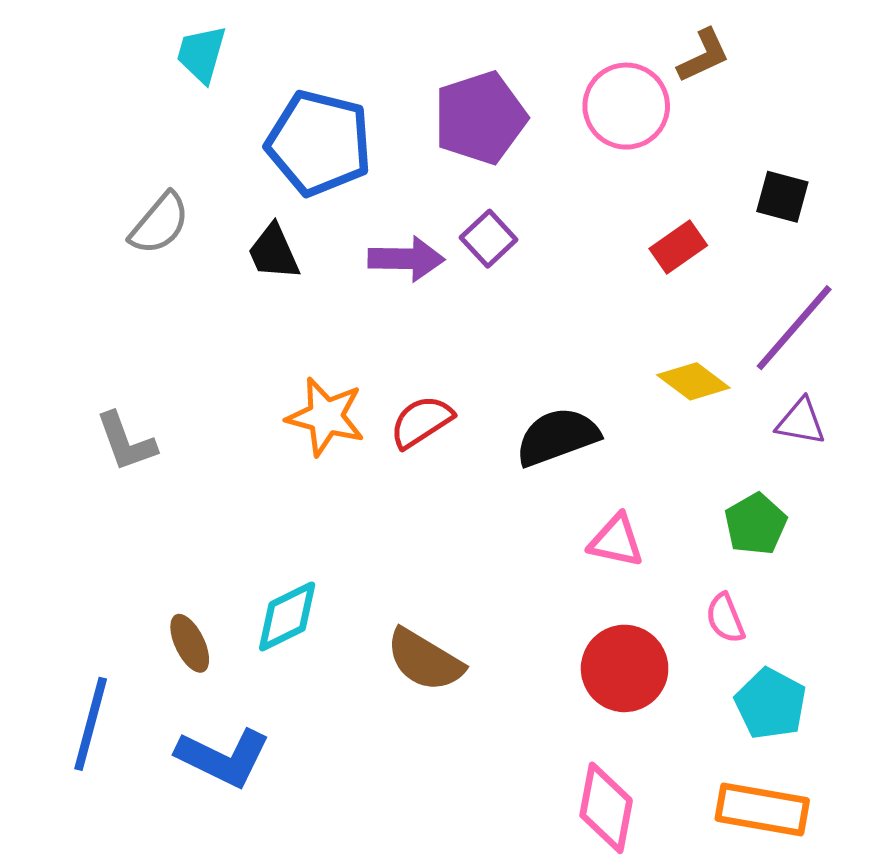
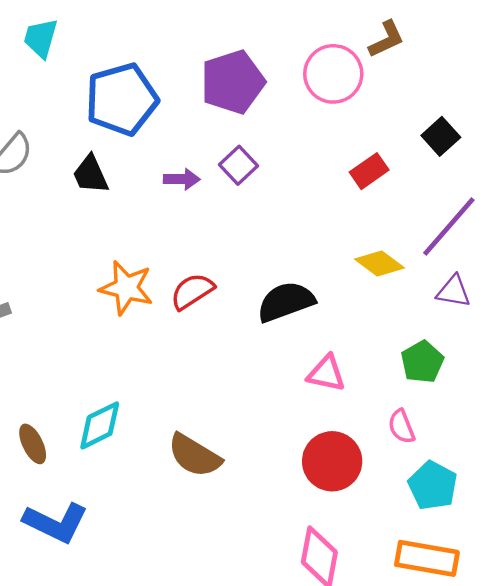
blue pentagon: (319, 143) -> (122, 99), turned -30
black square: (782, 197) -> (441, 136), turned 33
purple arrow: (406, 259) -> (182, 179), size x0.7

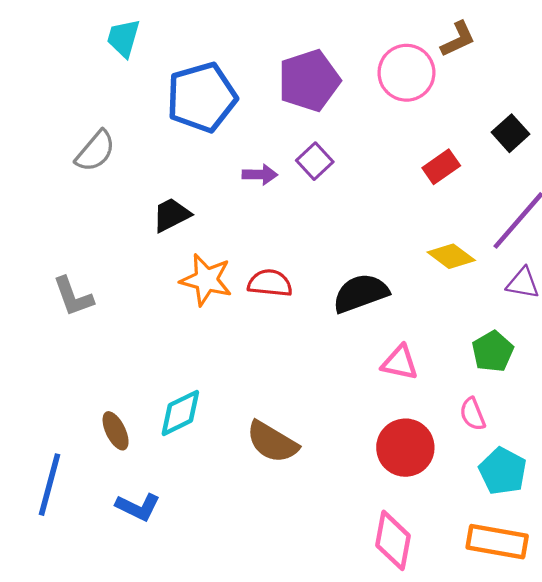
black trapezoid: (90, 175) -> (171, 215), moved, turned 87
red semicircle: (192, 291) -> (270, 283), turned 39
blue L-shape: (56, 523) -> (138, 507), size x0.7

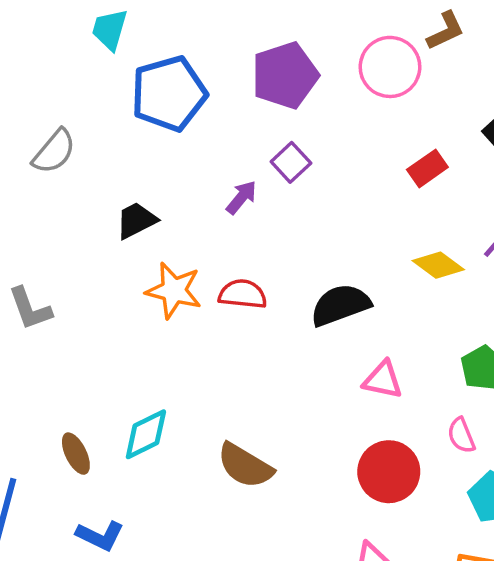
cyan trapezoid: (123, 38) -> (110, 30), moved
purple arrow: (260, 175) -> (241, 197), moved, turned -52

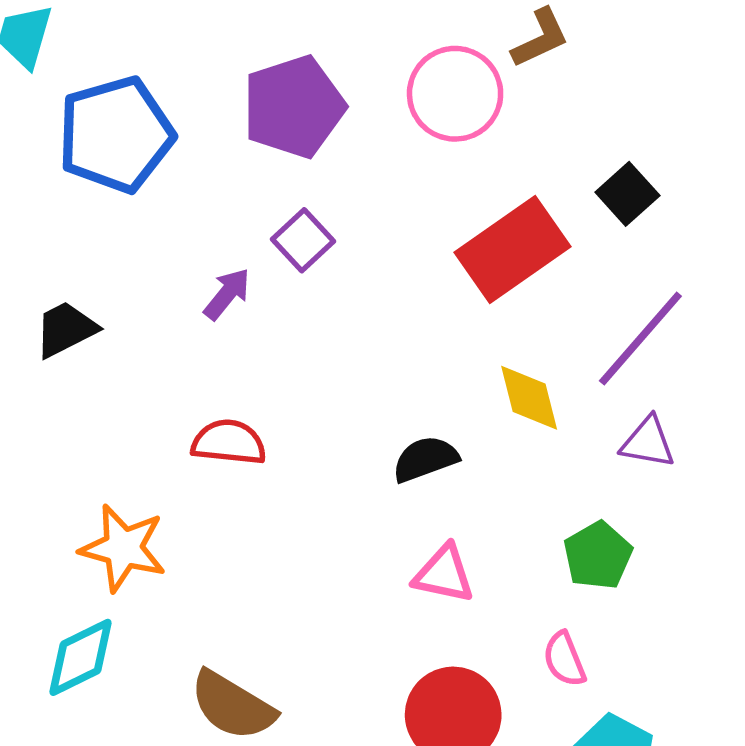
red rectangle: (427, 168) -> (513, 249), size x1.8
yellow diamond: (438, 265) -> (529, 398), turned 39
orange star: (174, 290) -> (123, 548), moved
black semicircle: (340, 305) -> (425, 459), moved, size x0.7

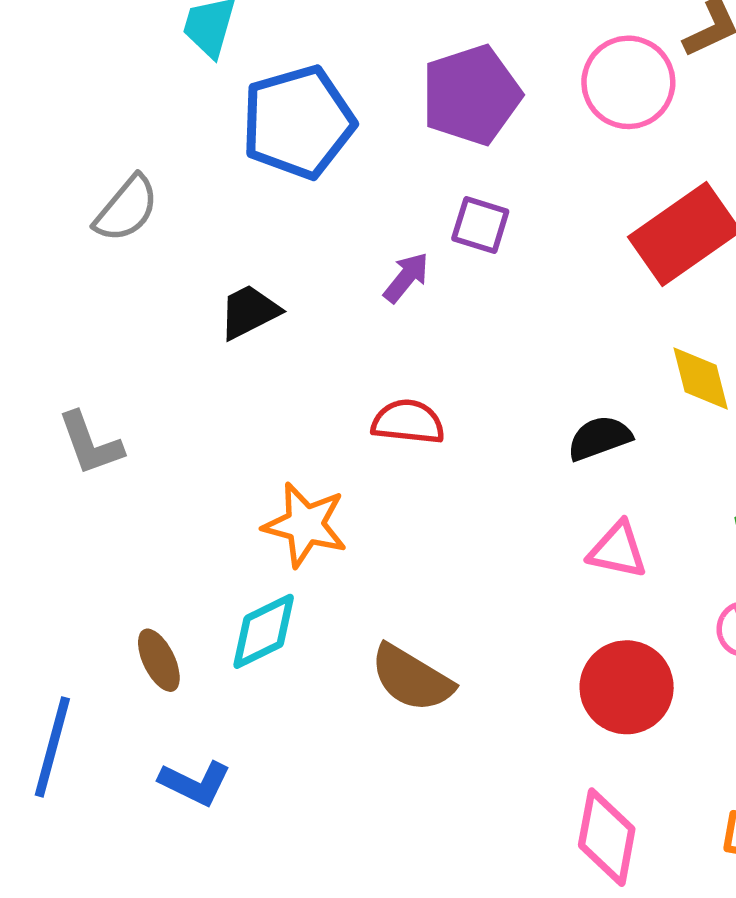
purple square: (303, 240) -> (480, 225), turned -30

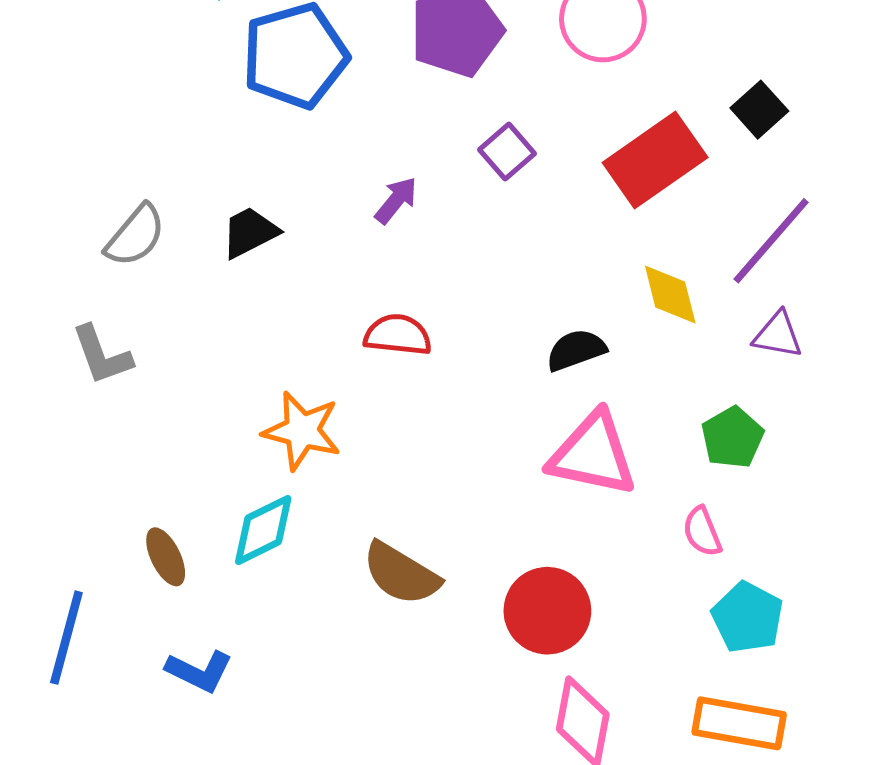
gray semicircle: (126, 209) -> (135, 236), moved
purple square: (480, 225) -> (507, 152), moved, turned 32
pink triangle: (618, 550) -> (593, 454), size x1.6
red circle: (627, 687) -> (547, 611), moved

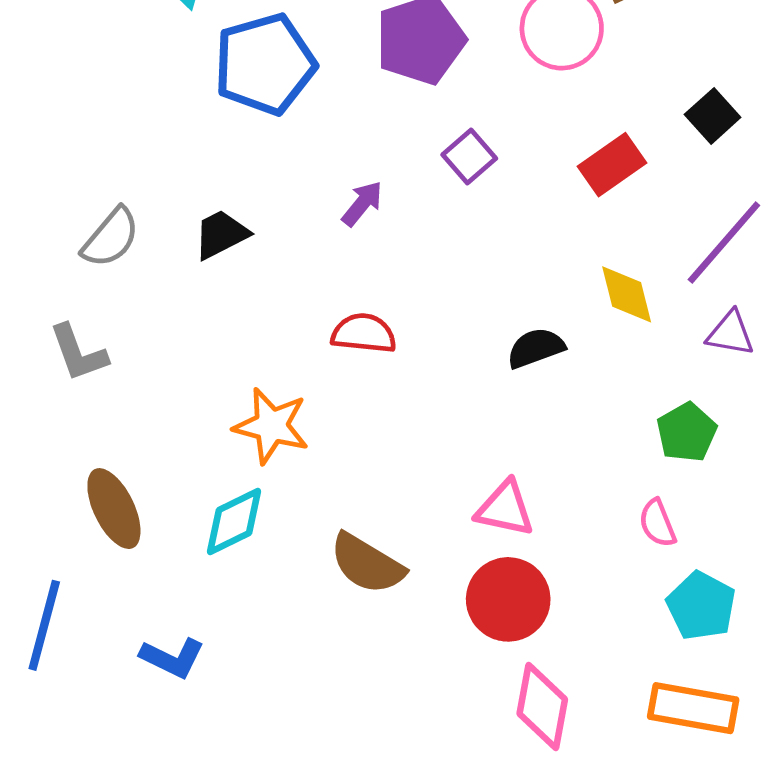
red rectangle: (655, 160) -> (612, 165), size x0.7
pink triangle: (593, 454) -> (505, 509), moved, size x0.7
brown ellipse: (166, 557) -> (114, 509), moved, size x1.4

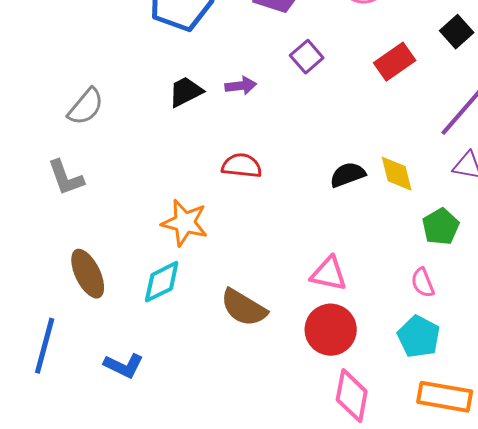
purple arrow: (362, 204) -> (241, 86), turned 44
black trapezoid: (221, 234) -> (186, 92), moved
yellow diamond: (627, 294) -> (397, 174), moved
cyan pentagon: (701, 606) -> (419, 337), moved

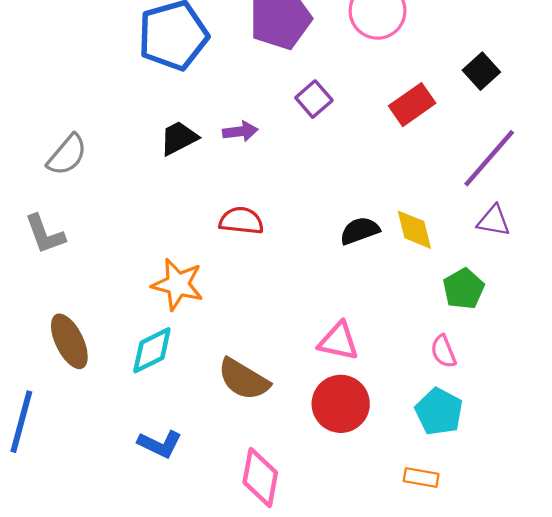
blue L-shape: (124, 366) -> (160, 444), moved
pink diamond: (352, 396) -> (260, 478), moved
orange rectangle: (445, 397) -> (421, 478), moved, size x0.6

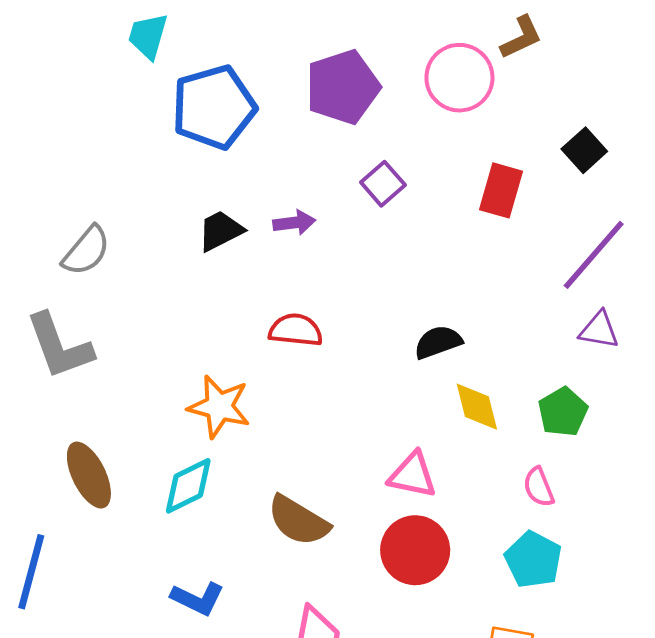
red rectangle: (412, 105) -> (501, 190), turned -39
yellow diamond: (414, 230) -> (477, 407), moved
gray L-shape: (45, 234) -> (59, 346), size x1.4

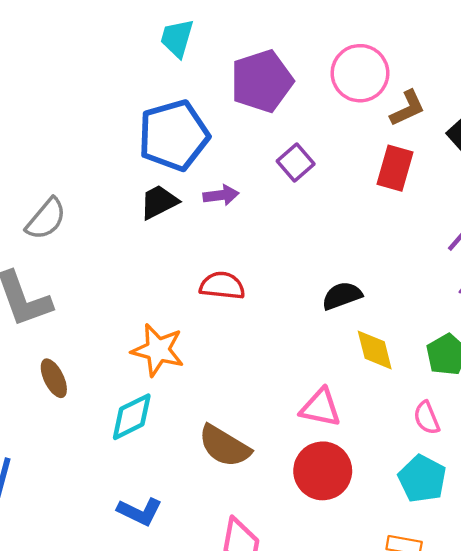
cyan trapezoid: (148, 36) -> (177, 38), moved
brown L-shape: (521, 37) -> (407, 108), moved
blue pentagon: (214, 107) -> (174, 135), moved
brown ellipse: (89, 475) -> (54, 378), moved, size x0.7

